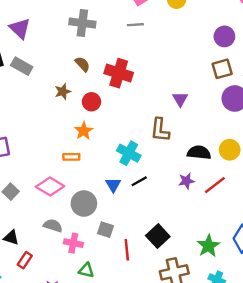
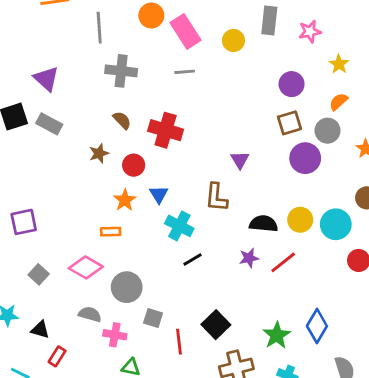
blue triangle: (113, 185) -> (159, 194), moved

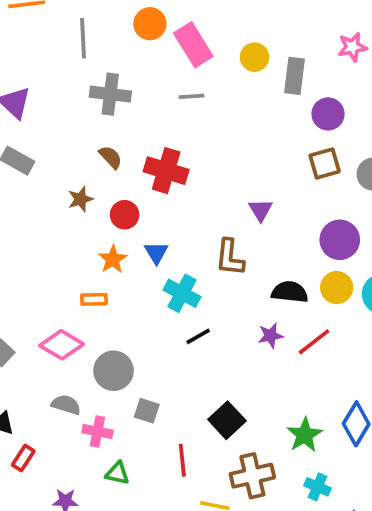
gray rectangle: (269, 20) -> (294, 76), moved
purple circle: (305, 158) -> (340, 240), moved
red line: (179, 342) -> (182, 460), moved

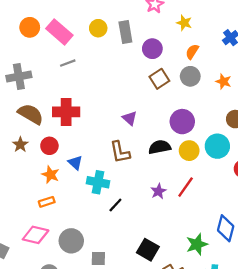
brown semicircle: (111, 157) -> (31, 114), size x1.6
black semicircle: (290, 292) -> (160, 147), moved
green star: (305, 435) -> (197, 244), turned 30

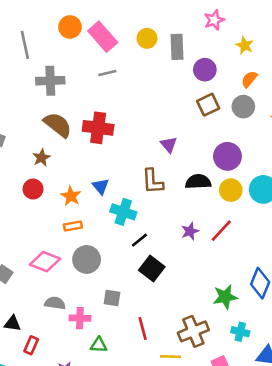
red circle: (49, 146) -> (33, 189), moved
orange rectangle: (47, 202) -> (73, 226), moved
gray circle: (71, 241) -> (87, 259), moved
black square: (148, 250) -> (152, 268), moved

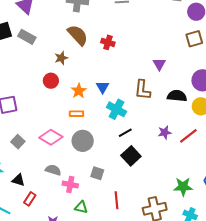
red cross: (98, 128) -> (108, 42), size x0.6

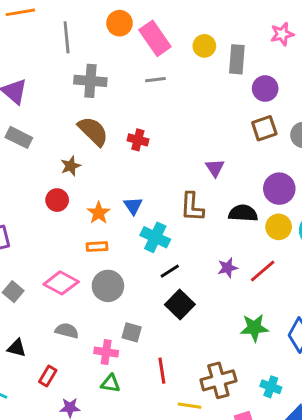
pink cross: (70, 185) -> (106, 352), moved
green star: (183, 187) -> (254, 328), moved
red rectangle: (30, 199) -> (48, 376), moved

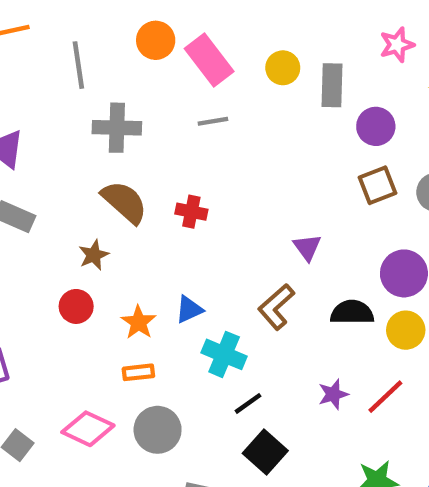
blue triangle: (133, 206) -> (189, 309), turned 42
brown L-shape: (192, 207) -> (276, 307), turned 48

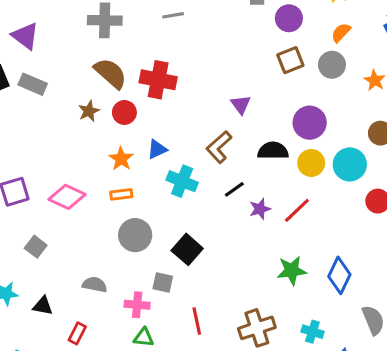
red cross: (191, 212) -> (158, 80), size x1.6
red circle: (76, 306) -> (124, 112), moved
black line: (248, 403) -> (234, 189), moved
pink diamond: (88, 429) -> (67, 197), moved
black square: (265, 452) -> (187, 249), moved

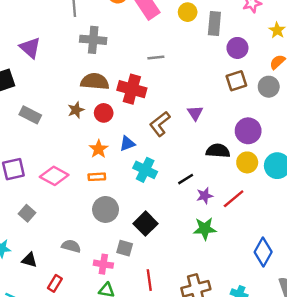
gray line: (173, 15) -> (156, 58), moved
brown semicircle: (110, 73) -> (95, 81), turned -40
gray rectangle: (33, 84) -> (30, 115), moved
brown L-shape: (219, 147) -> (160, 124), moved
green star: (292, 270) -> (205, 229), moved

